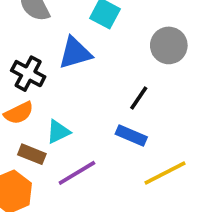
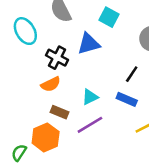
cyan triangle: (58, 132) -> (90, 97), moved

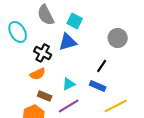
cyan square: (109, 17) -> (75, 21), moved

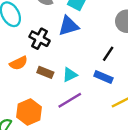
orange semicircle: (38, 74) -> (19, 63), moved
brown rectangle: (45, 96) -> (45, 72), moved

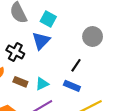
blue triangle: (69, 26) -> (41, 41), turned -30

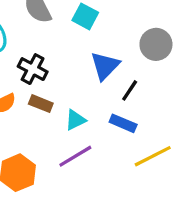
blue triangle: (41, 41) -> (105, 66), moved
brown rectangle: (20, 82) -> (41, 104), moved

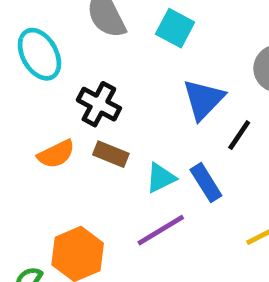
blue rectangle: (123, 123) -> (206, 183), moved, turned 35

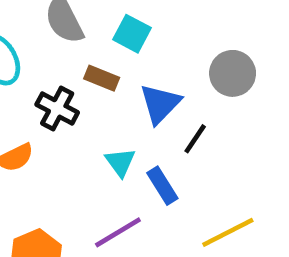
brown rectangle: (111, 154) -> (102, 78), moved
cyan triangle: (161, 178) -> (120, 162), moved, turned -40

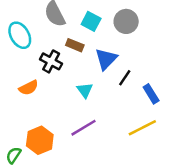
gray circle: (233, 73) -> (126, 21), moved
blue rectangle: (162, 186) -> (151, 94), moved

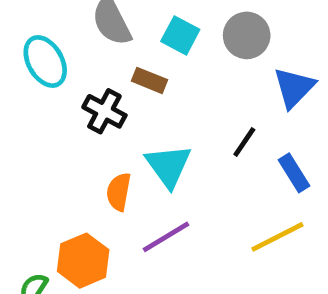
blue triangle: (106, 59) -> (294, 88), moved
orange semicircle: (29, 88) -> (119, 192), moved, turned 126
cyan triangle: (85, 90) -> (168, 166), size x1.5

